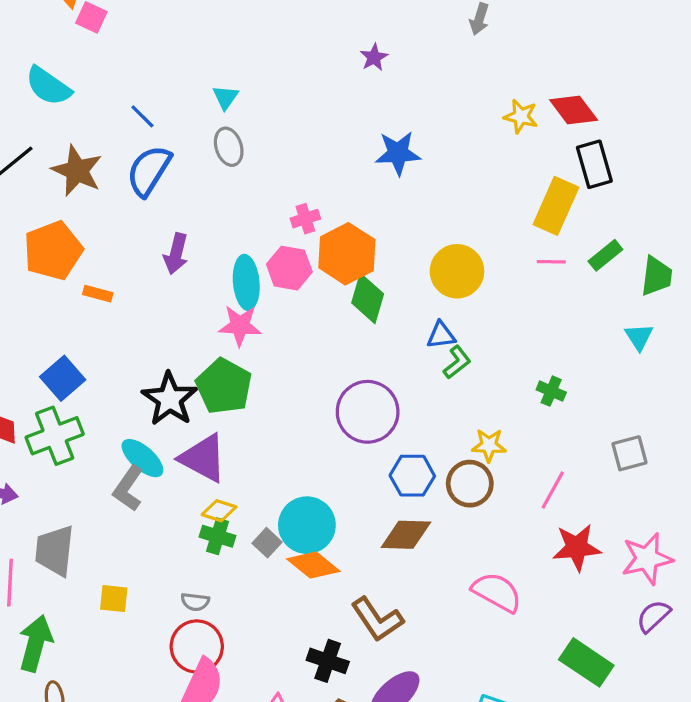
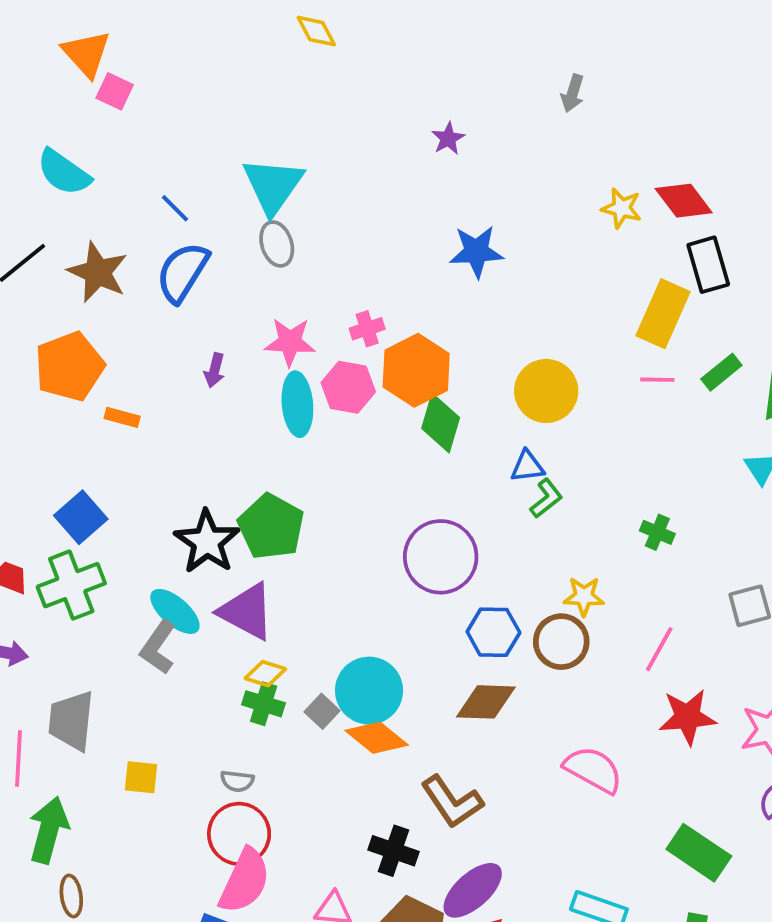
cyan triangle: (225, 97) -> (273, 186), size x2.0
purple arrow: (176, 254) -> (215, 370), size x0.7
pink star: (240, 326) -> (290, 342), moved

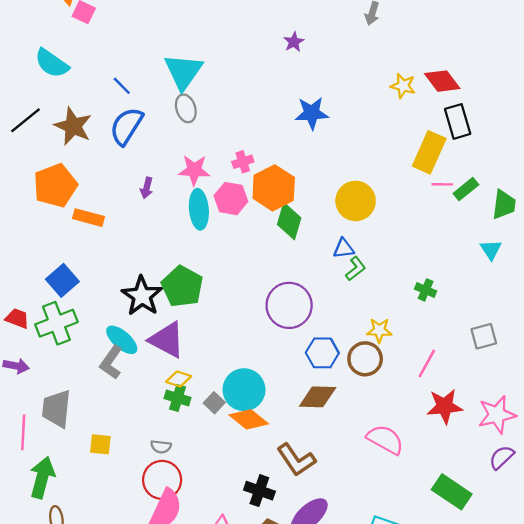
pink line: (657, 380) -> (442, 184), moved
orange rectangle: (122, 417) -> (88, 218), size x1.4

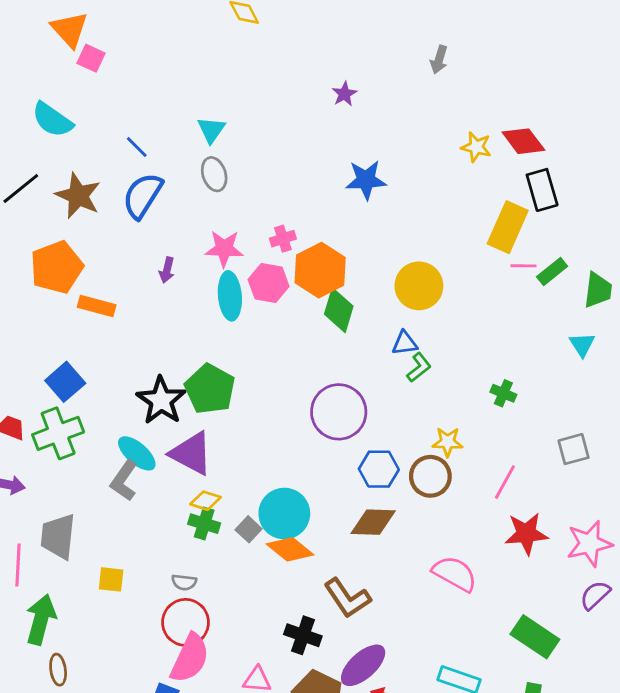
cyan triangle: (183, 72) -> (211, 130), size x0.6

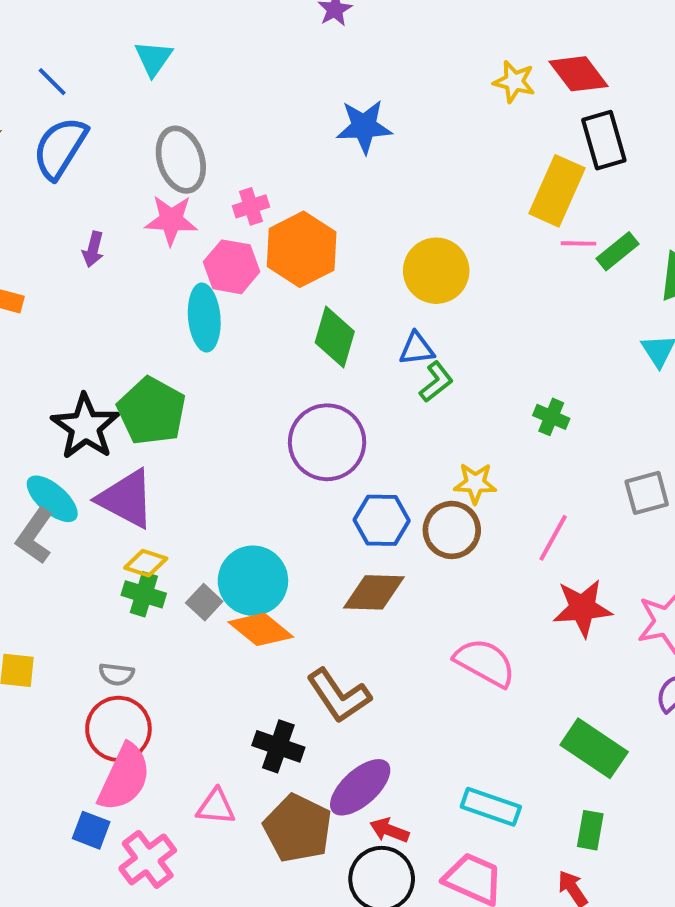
gray ellipse: (214, 174) -> (181, 160), moved, size x1.4
cyan ellipse: (230, 296) -> (204, 318), moved
green diamond: (339, 310) -> (335, 337), moved

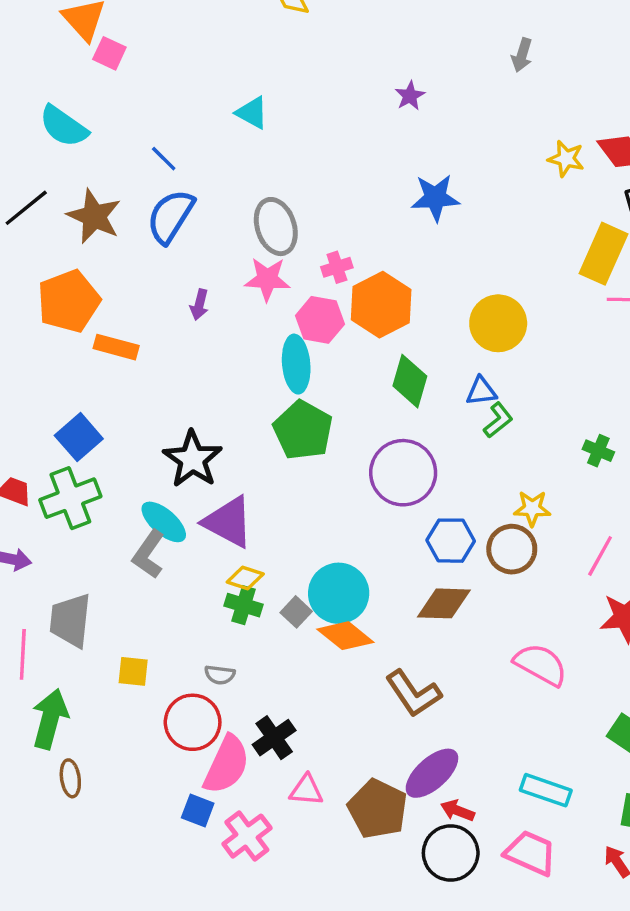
cyan triangle: (154, 58) -> (252, 113), moved, turned -36
green pentagon: (152, 411) -> (303, 430), moved
red circle: (118, 729) -> (193, 722), moved
black cross: (278, 746) -> (274, 738), moved, turned 36

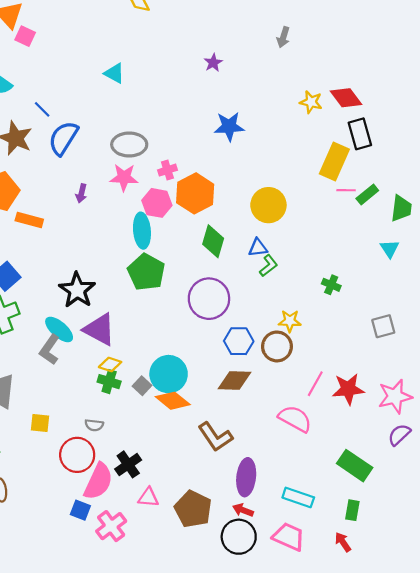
blue line: (164, 159) -> (42, 109), moved
gray ellipse: (276, 227) -> (129, 145), turned -72
pink line: (600, 556) -> (315, 384), moved
purple ellipse: (432, 773) -> (246, 477), moved, turned -42

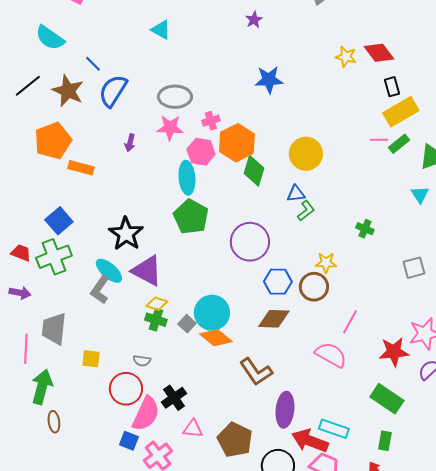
black rectangle: (360, 134) -> (392, 87), size x0.7
yellow rectangle: (334, 162) -> (401, 112), moved, turned 36
green diamond: (213, 241) -> (254, 171), moved
red star: (348, 389) -> (394, 352), moved
red arrow: (243, 510) -> (310, 441), moved, size x1.8

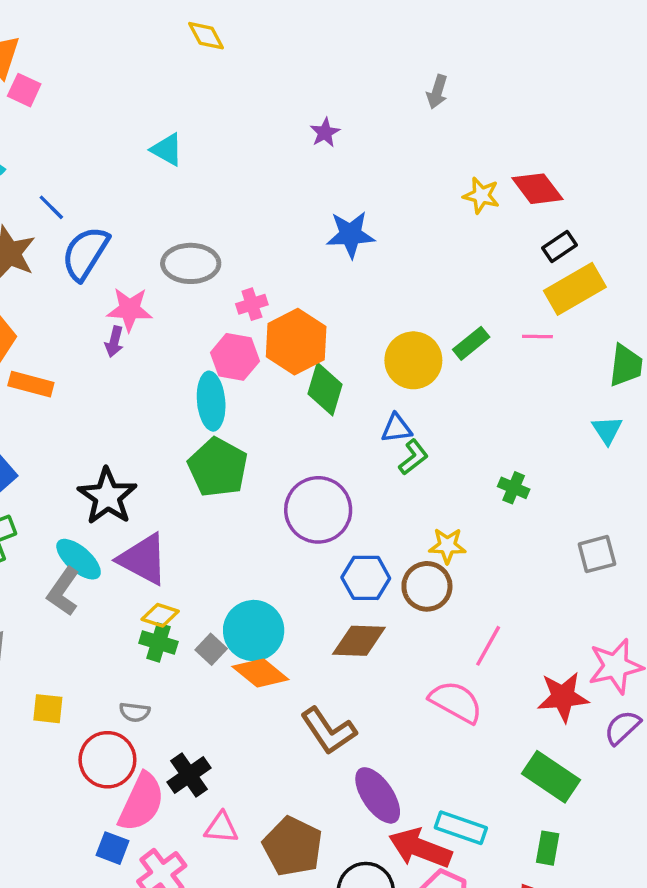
black rectangle: (392, 87) -> (560, 246), turned 72
pink star: (170, 128) -> (130, 309), moved
green rectangle: (399, 144) -> (471, 343), moved
purple ellipse: (285, 410) -> (378, 795), turned -40

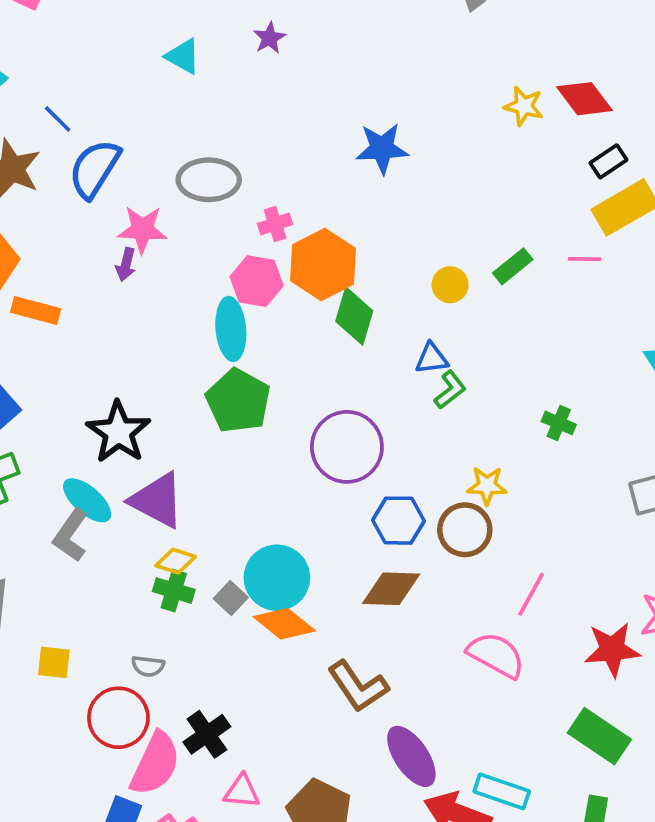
purple star: (325, 133) -> (270, 38), moved
yellow circle: (413, 360) -> (450, 285), size x0.6

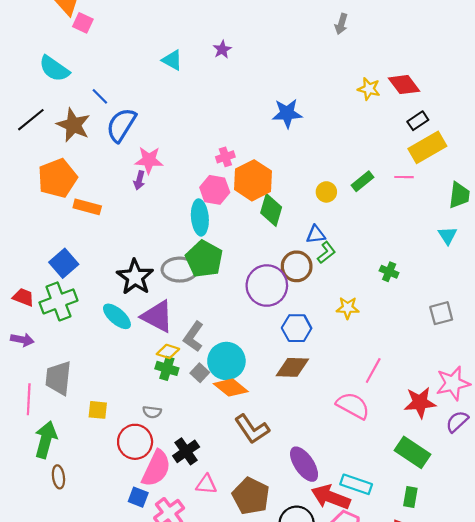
gray ellipse: (209, 180) -> (180, 270), moved
brown circle: (465, 530) -> (297, 266), moved
gray L-shape: (71, 535) -> (193, 337), moved
brown L-shape: (358, 686) -> (252, 429), moved

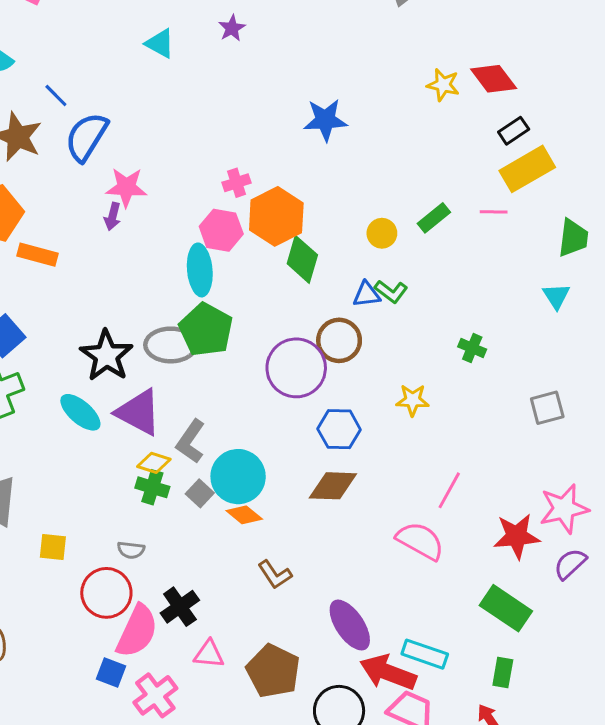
green L-shape: (326, 253) -> (391, 291), moved, turned 75
orange diamond: (231, 388) -> (244, 515), size x0.7
brown L-shape: (252, 429) -> (275, 575), size x0.7

